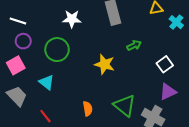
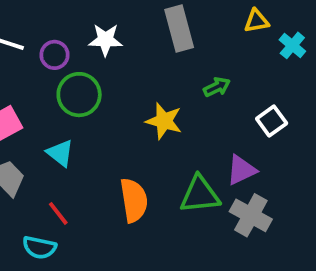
purple circle: (23, 41) -> (54, 55), moved
purple triangle: (168, 92) -> (241, 170), moved
green triangle: (125, 106) -> (200, 195), turned -45
orange semicircle: (88, 109) -> (134, 200), size x1.6

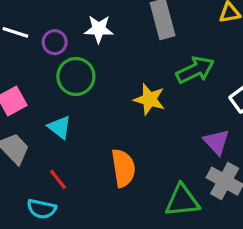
green arrow: (217, 87) -> (195, 70), size x1.6
purple triangle: (241, 170) -> (216, 142), turned -48
green triangle: (200, 195) -> (182, 201), moved

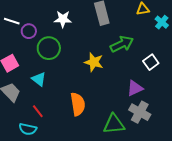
purple circle: (55, 42) -> (29, 31), moved
purple triangle: (216, 142) -> (135, 88), turned 48

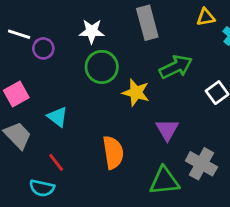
green circle: (49, 48) -> (102, 67), moved
purple triangle: (135, 88) -> (167, 130), moved, turned -36

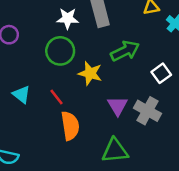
white star: (92, 31) -> (68, 18), moved
red line: (56, 162) -> (56, 97), moved
gray cross: (201, 164) -> (147, 111), moved

